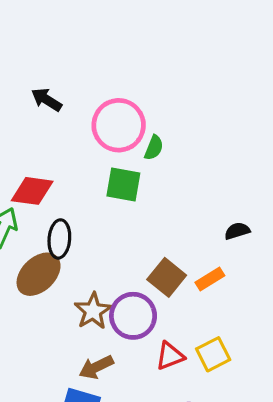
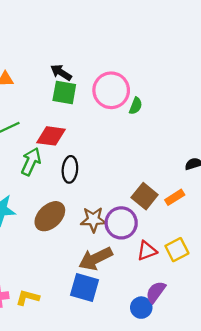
green square: (123, 185) -> (64, 93), moved
brown ellipse: (39, 274) -> (50, 216), moved
brown star: (93, 311) -> (93, 220), turned 30
brown arrow: (96, 367) -> (96, 259), size x1.4

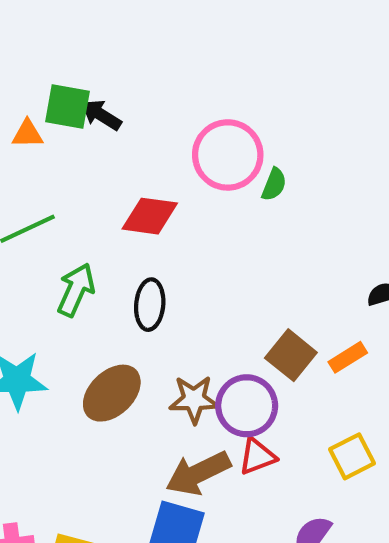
black arrow: (61, 72) -> (101, 115), moved
green square: (64, 93) -> (68, 106), moved
red diamond: (51, 136) -> (150, 216), moved
red triangle: (147, 251) -> (257, 456), moved

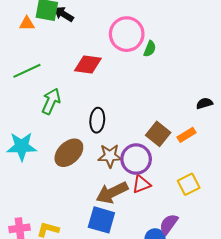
black ellipse: (150, 305) -> (97, 120), moved

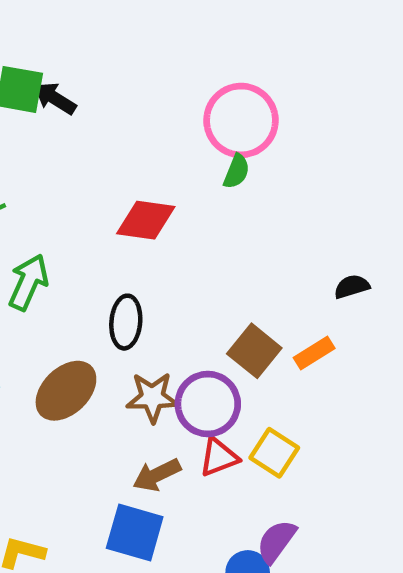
pink circle: (127, 34) -> (241, 120), moved
red diamond: (88, 65) -> (146, 220), moved
yellow square: (189, 184) -> (274, 453), moved, turned -30
brown arrow: (112, 193) -> (157, 475), size x0.7

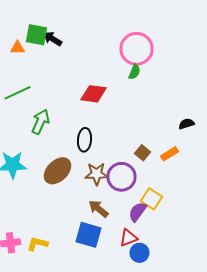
brown square: (254, 351) -> (142, 153), size x0.7
red triangle: (219, 457) -> (128, 238), moved
brown arrow: (157, 475) -> (98, 209), turned 65
purple semicircle: (276, 541) -> (138, 212), moved

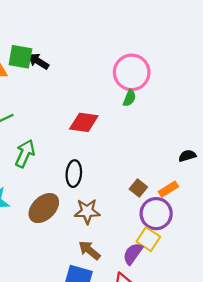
purple circle: (122, 177) -> (156, 214), moved

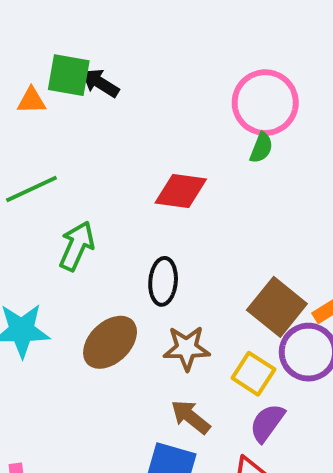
brown square: (138, 188) -> (277, 307), size x1.8
yellow square: (148, 239) -> (253, 374), moved

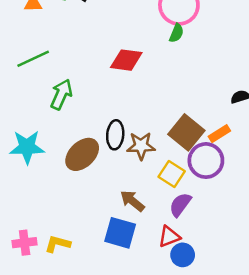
black ellipse: (163, 281) -> (115, 135), moved
brown star: (187, 348) -> (141, 146), moved

